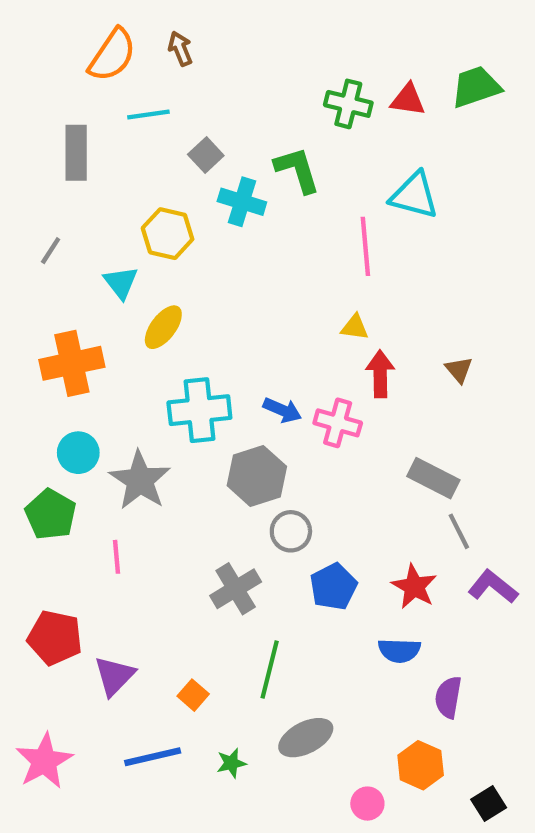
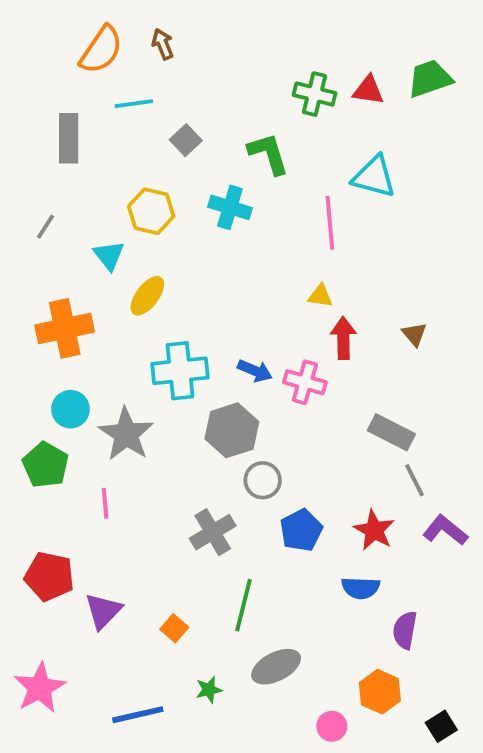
cyan cross: (242, 202) -> (230, 207), moved
blue line: (153, 757) -> (138, 715), moved

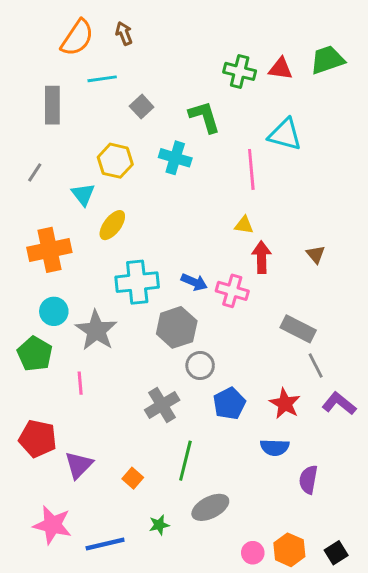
pink star: (40, 688) -> (52, 525), moved, turned -30
orange hexagon: (380, 692) -> (289, 550), moved

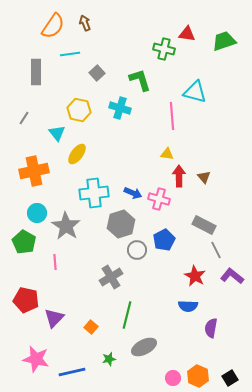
red triangle: (281, 69) -> (187, 34), moved
brown triangle: (316, 254) -> (204, 177), moved
blue pentagon: (229, 404) -> (164, 240), moved

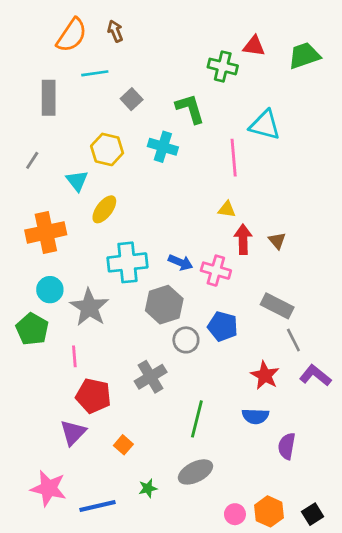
blue pentagon: (164, 240) -> (223, 326), turned -30
red pentagon: (26, 300) -> (93, 396), moved
green line: (127, 315) -> (197, 419), moved

